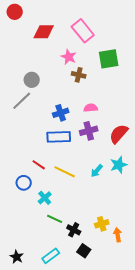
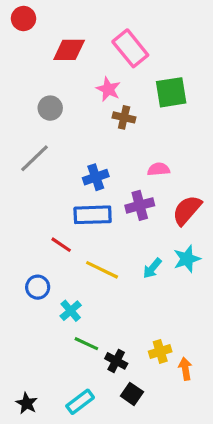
gray circle: (32, 80) -> (50, 108), moved
pink semicircle: (91, 108) -> (159, 169), moved
red line: (39, 165) -> (61, 245), moved

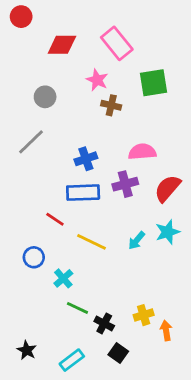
pink semicircle: (159, 169) -> (142, 152), size x1.4
black star: (27, 403) -> (27, 350), moved

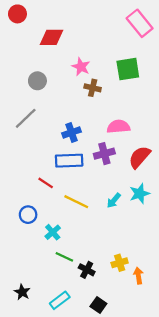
pink rectangle: (117, 43) -> (140, 23), moved
black square: (118, 353) -> (98, 305), moved

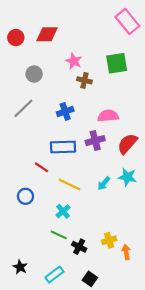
red circle: (17, 14) -> (16, 38), moved
blue cross: (71, 132) -> (65, 112), moved
cyan star: (140, 193) -> (127, 177), turned 30
cyan cross: (53, 232) -> (63, 211), moved

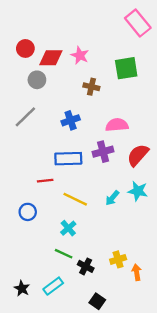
red diamond: (47, 34) -> (51, 58), moved
red circle: (16, 38) -> (25, 48), moved
pink star: (74, 61) -> (80, 55), moved
red line: (42, 167) -> (45, 181), turned -40
cyan rectangle: (54, 275) -> (53, 286), moved

